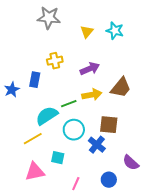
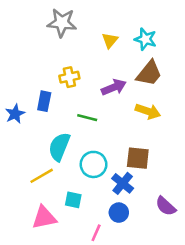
brown trapezoid: (121, 88) -> (149, 73), moved
yellow arrow: (92, 95) -> (148, 111), moved, turned 30
green line: (69, 104) -> (87, 118), moved, turned 35
cyan semicircle: (47, 116) -> (59, 147), turned -35
blue circle: (109, 180) -> (119, 213), moved

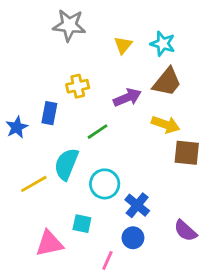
green line: (87, 118) -> (98, 132), turned -48
brown square: (138, 158) -> (187, 153), moved
yellow line: (42, 176) -> (34, 184), moved

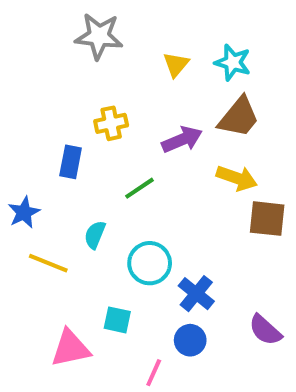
blue star: (17, 127) -> (24, 212), moved
cyan semicircle: (66, 164) -> (95, 235), size x0.6
yellow line: (34, 184) -> (48, 263), turned 52

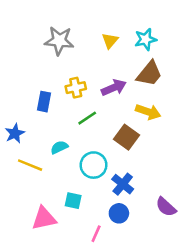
gray star: (99, 36) -> (59, 41), moved
cyan star: (233, 62) -> (146, 39), turned -30
yellow cross: (111, 123) -> (76, 88), moved
brown square: (267, 219) -> (127, 137), moved, turned 30
cyan semicircle: (95, 235) -> (59, 147), turned 42

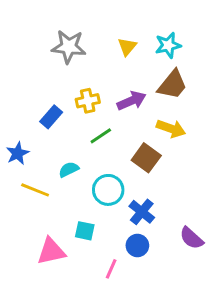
blue rectangle: (44, 102) -> (51, 117), turned 30

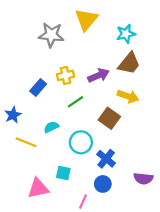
yellow triangle: (127, 47) -> (86, 20), moved, size x1.6
purple semicircle: (191, 238) -> (143, 178), turned -36

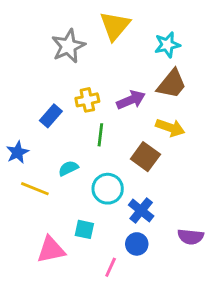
gray star: (51, 35) -> (68, 46), turned -30
green line: (75, 102) -> (100, 135), turned -49

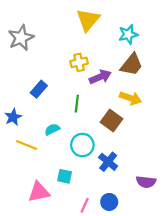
gray star: (68, 46) -> (21, 38), moved
yellow cross: (87, 100) -> (79, 62), moved
blue circle: (137, 244) -> (109, 202), moved

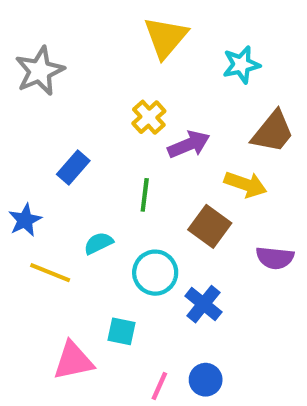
yellow cross: (79, 62) -> (149, 117), turned -30
brown trapezoid: (132, 65) -> (273, 132), moved
purple semicircle: (146, 182) -> (275, 258), moved

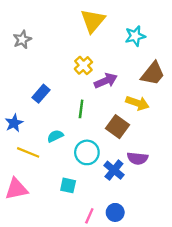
gray star: (40, 71) -> (22, 40), size x0.7
purple semicircle: (275, 258) -> (137, 158), moved
pink triangle: (73, 361) -> (16, 189), moved

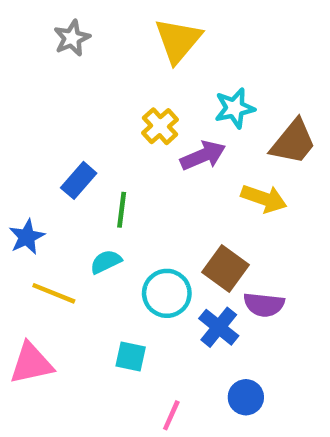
cyan star: (135, 36) -> (235, 108), moved
gray star: (22, 40) -> (72, 38), moved
green line: (81, 109) -> (122, 210), moved
brown square: (118, 127) -> (226, 268), moved
blue circle: (115, 212) -> (246, 397), moved

